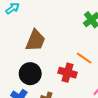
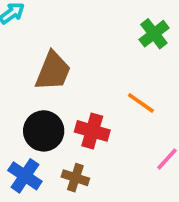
red cross: (68, 73) -> (92, 131), moved

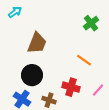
red cross: (92, 131) -> (71, 87), moved

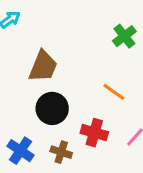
black circle: (32, 75) -> (52, 108), moved

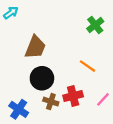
red cross: (94, 133) -> (73, 96), turned -30
brown cross: (61, 152) -> (51, 102), moved

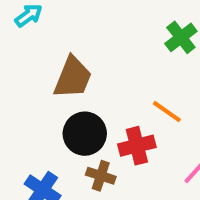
red cross: (73, 96) -> (137, 146), moved

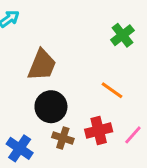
red cross: (137, 146) -> (99, 131), moved

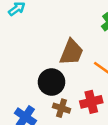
brown trapezoid: (42, 65) -> (71, 52), moved

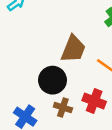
red cross: (91, 102) -> (94, 101), turned 35

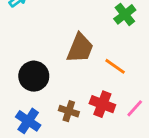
black circle: (53, 80) -> (34, 76), moved

